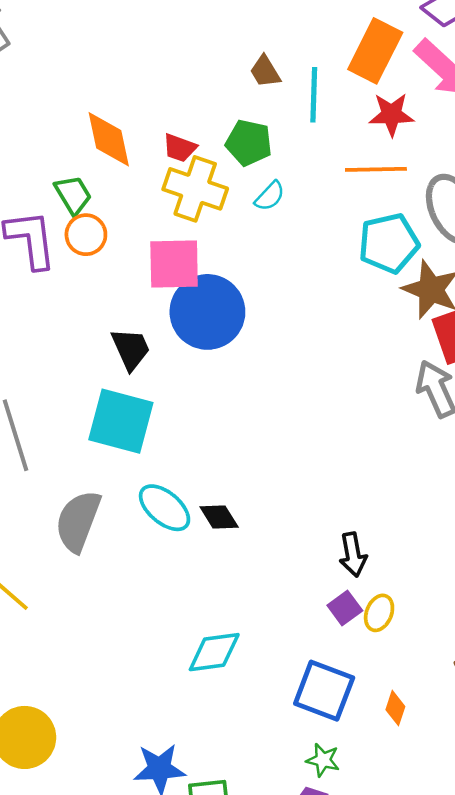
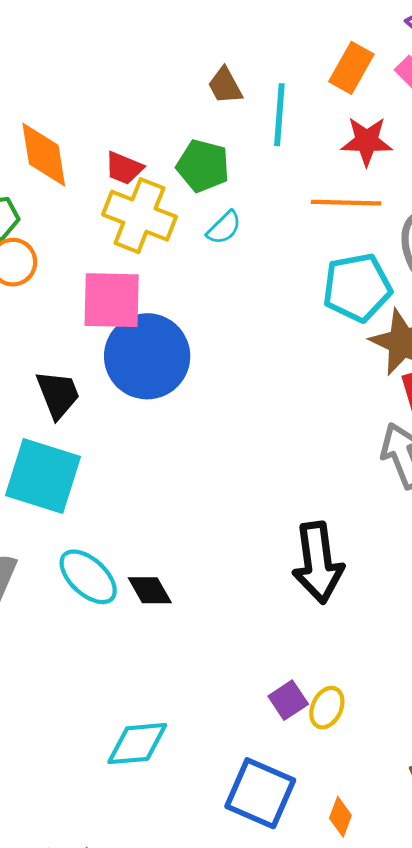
orange rectangle: (375, 51) -> (351, 68), size x0.7
black arrow: (353, 555) -> (318, 563), moved, size x1.6

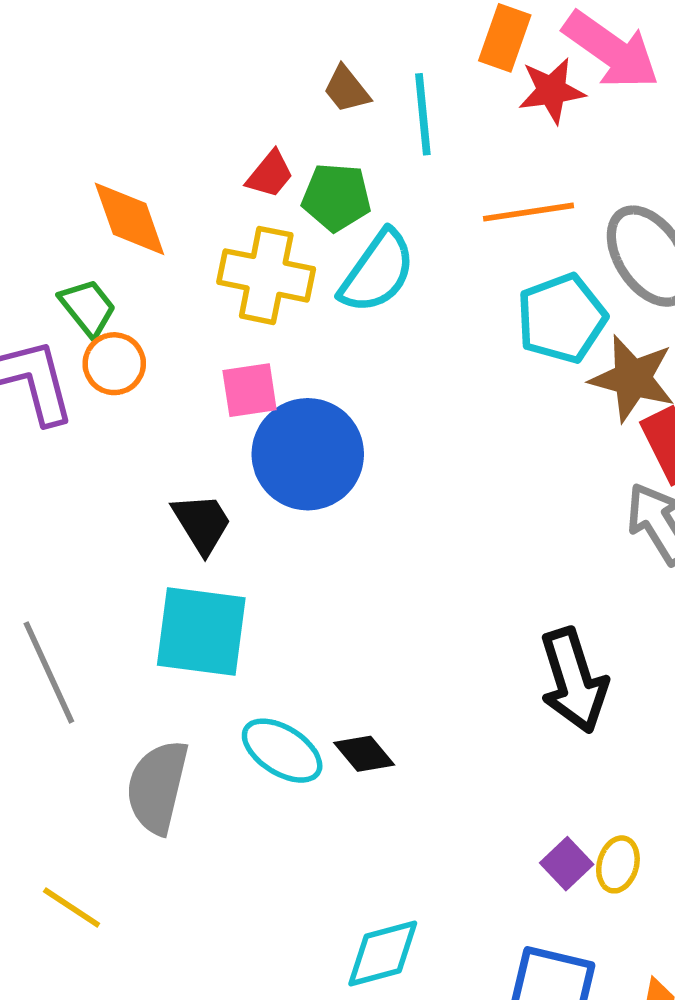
red star: (367, 141) -> (552, 91), moved
red trapezoid: (124, 168) -> (270, 174), moved, turned -63
cyan semicircle: (224, 228) -> (377, 272), size x1.8
pink square: (112, 300) -> (250, 390), size x0.7

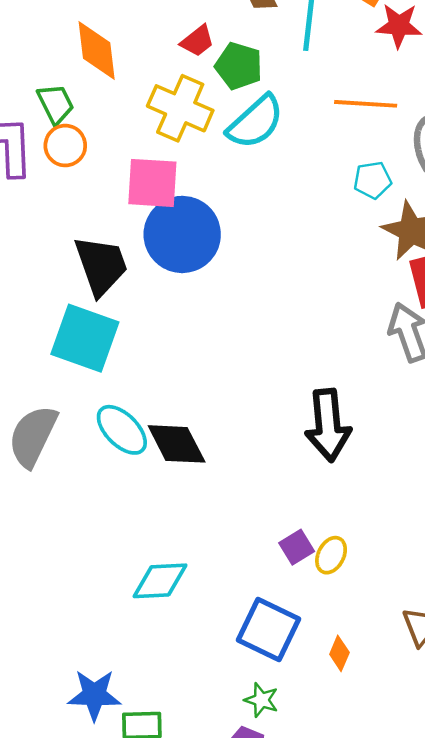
cyan pentagon: (562, 318) -> (373, 180), size x0.6
pink square: (250, 390) -> (152, 183), size x1.4
black trapezoid: (202, 523) -> (101, 266), size x1.4
black diamond: (364, 754) -> (177, 444), size x1.5

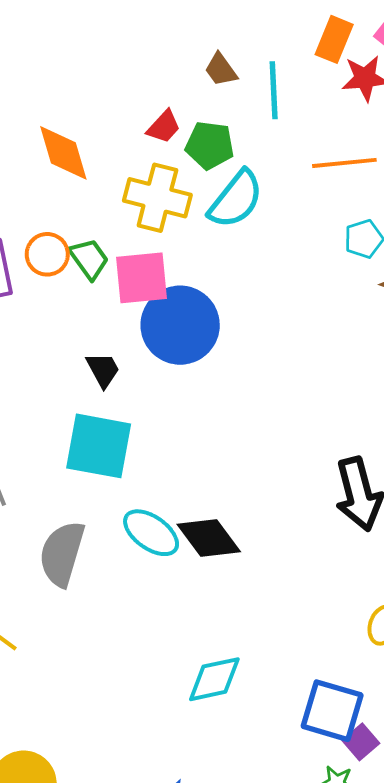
green trapezoid: (56, 104) -> (89, 259), moved
black trapezoid: (101, 266) -> (103, 370), size x0.6
purple square: (297, 547) -> (361, 742), moved

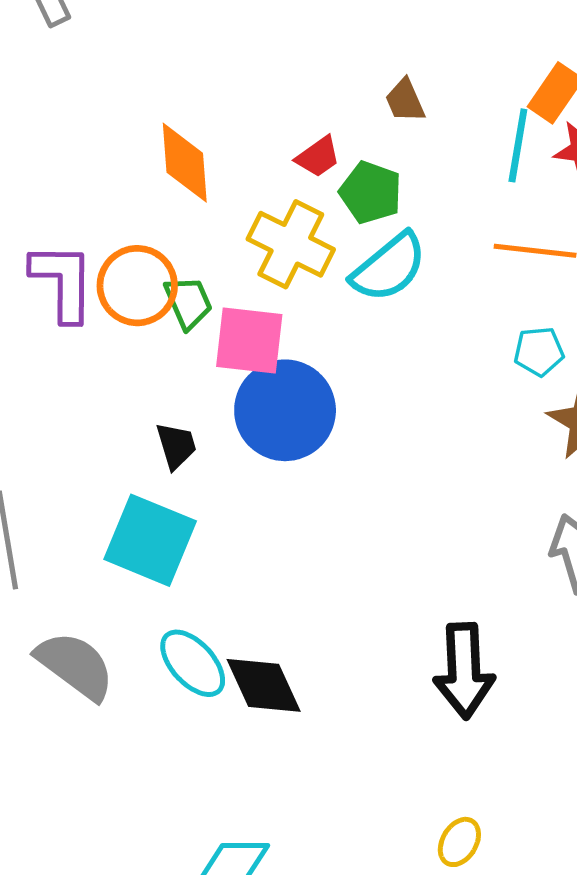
cyan line: (274, 90) -> (518, 145), moved
orange circle: (47, 254) -> (137, 286), size x1.4
gray semicircle: (62, 554) -> (75, 666), turned 98

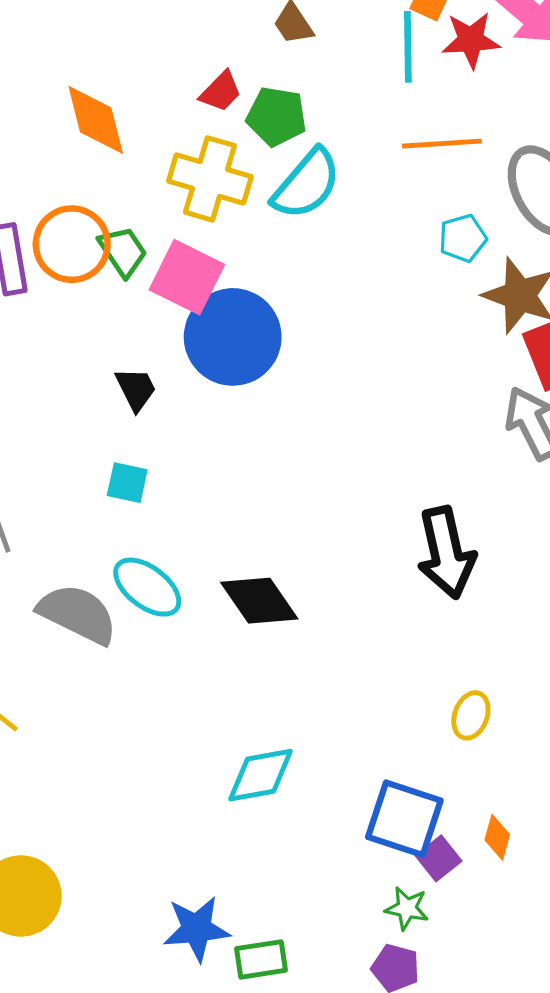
pink square: (249, 341) -> (187, 277), turned 30
cyan square: (150, 540) -> (127, 483), size x0.5
cyan ellipse: (193, 663) -> (147, 587), moved

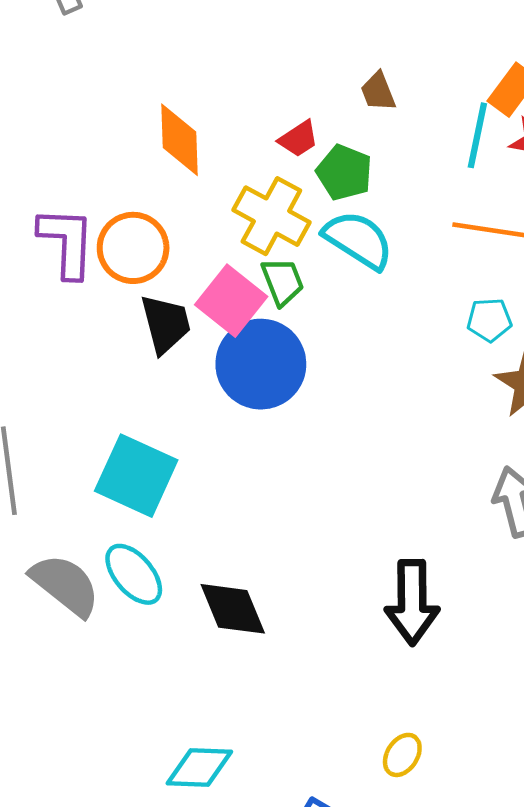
cyan semicircle: (307, 184) -> (358, 240), turned -110
green trapezoid: (123, 251) -> (283, 282), moved
black trapezoid: (136, 389) -> (166, 324), moved, size x1.4
cyan square: (127, 483) -> (136, 476), size x2.0

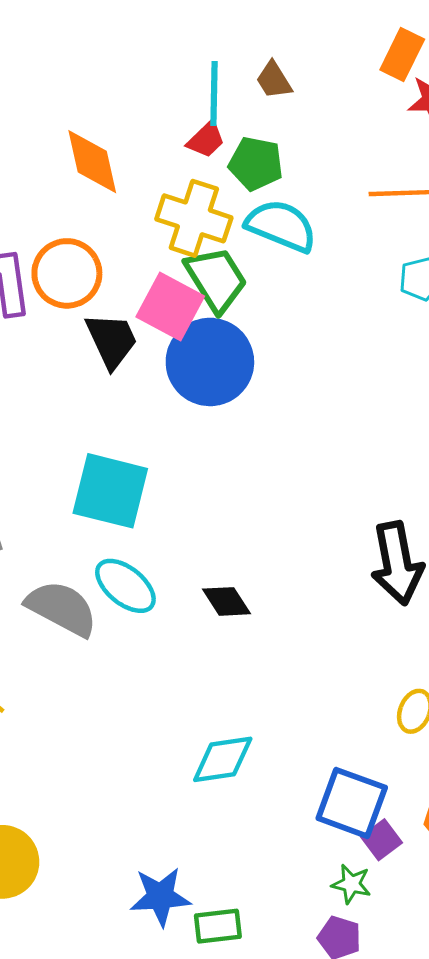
cyan line: (477, 135) -> (214, 94), moved
green trapezoid: (283, 282) -> (216, 279), size x1.4
black diamond: (233, 609) -> (226, 601), size x0.7

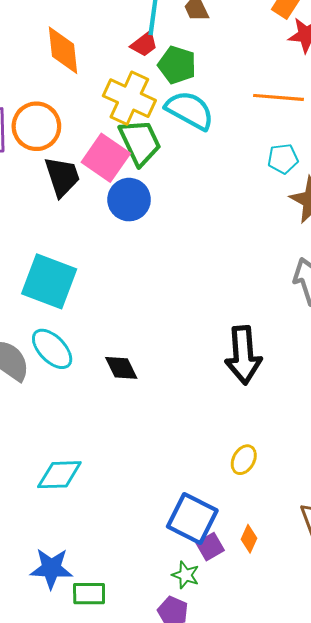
blue circle: (210, 362) -> (129, 200), size x0.7
cyan diamond: (223, 759) -> (59, 475), moved

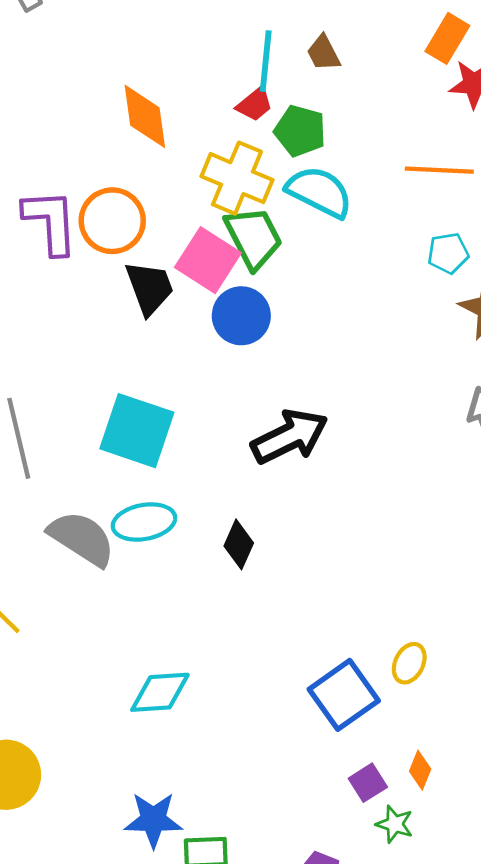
cyan ellipse: (52, 349) -> (144, 522), turned -54
black arrow: (243, 355) -> (290, 436), moved, turned -110
black diamond: (121, 368) -> (239, 544), turned 52
blue square: (192, 518) -> (344, 695), moved, turned 30
green star: (186, 575) -> (395, 824), moved

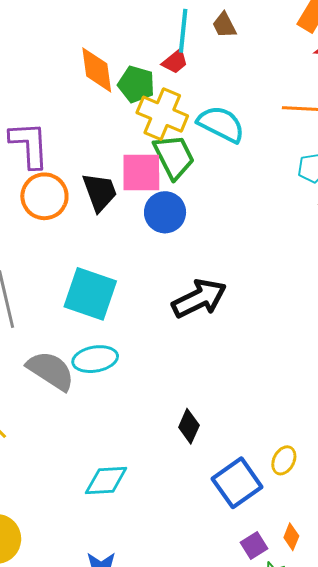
green pentagon: (300, 131) -> (136, 84), moved
orange circle: (112, 221) -> (44, 196), moved
pink square: (208, 260) -> (141, 172), turned -33
black diamond: (239, 544) -> (189, 426), moved

